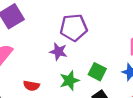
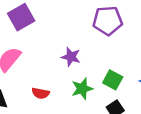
purple pentagon: (74, 28) -> (108, 21), moved

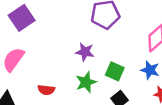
purple star: (71, 57) -> (85, 52), moved

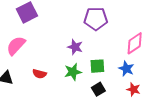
green square: (115, 71) -> (97, 66), turned -35

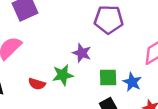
blue star: (126, 69) -> (132, 82), moved
green star: (73, 72) -> (63, 75), moved

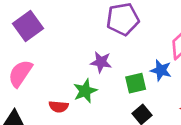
blue star: (132, 82) -> (161, 70), moved

